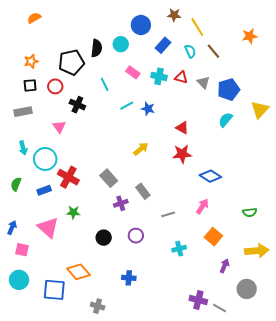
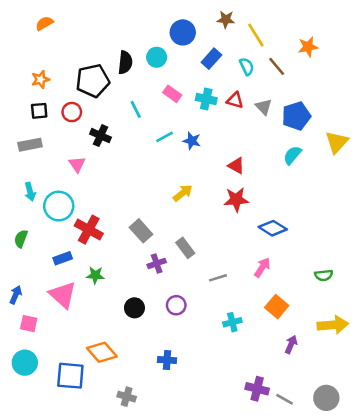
orange star: (250, 36) -> (308, 47), moved
blue rectangle: (44, 190) -> (63, 258), moved
gray circle: (247, 289) -> (326, 398), moved

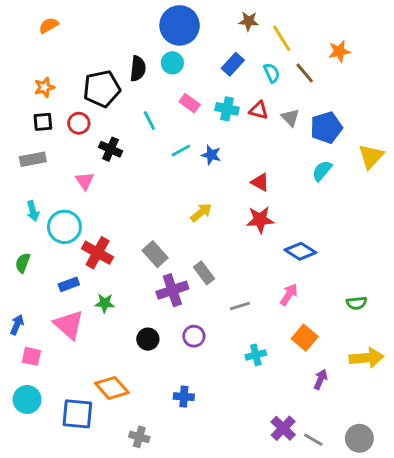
blue circle: (183, 32) -> (180, 25), moved, size x1.4
purple cross: (157, 263) -> (172, 290), size x1.5
purple cross: (257, 389) -> (283, 428), turned 30

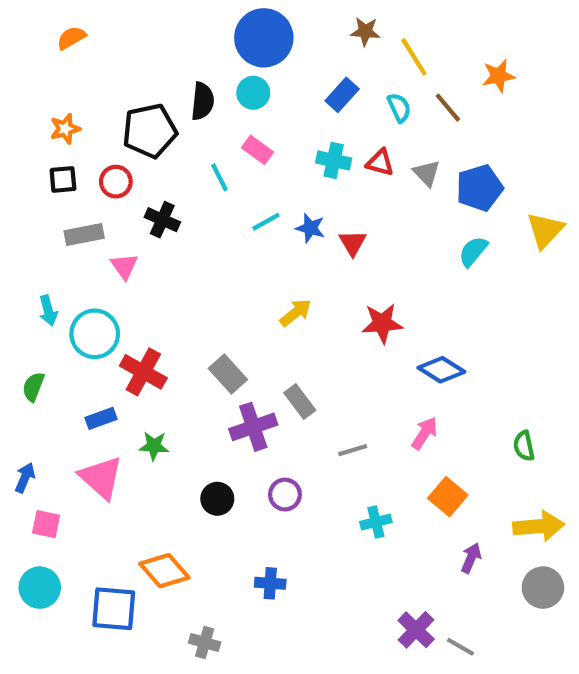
pink rectangle: (190, 103) -> (257, 150), moved
gray rectangle: (33, 159) -> (84, 234), moved
red triangle: (260, 182) -> (353, 243), moved, turned 30
green semicircle: (356, 303) -> (524, 446), turned 84
gray circle: (359, 438) -> (543, 588), moved

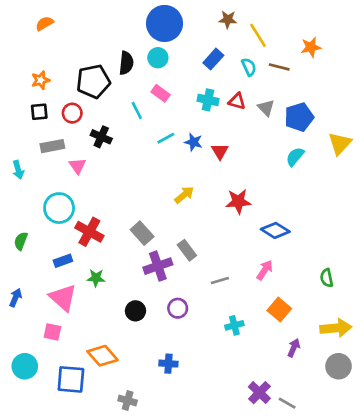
brown line: (448, 108) -> (279, 67), turned -36
cyan arrow: (48, 311) -> (18, 170), moved
pink square: (46, 524) -> (52, 332), moved

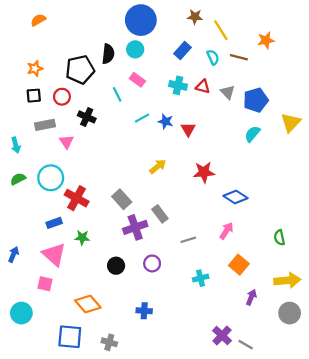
green semicircle: (21, 241) -> (18, 179), moved, turned 42
blue square: (71, 379) -> (70, 337), moved

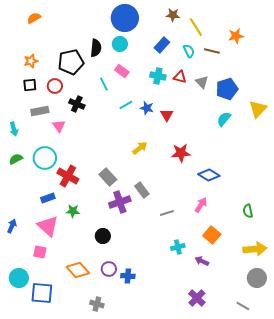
purple circle: (152, 263) -> (109, 269), moved
purple arrow: (251, 297) -> (202, 261), moved, turned -88
blue square: (70, 337) -> (42, 293), moved
gray line: (246, 345) -> (243, 306), moved

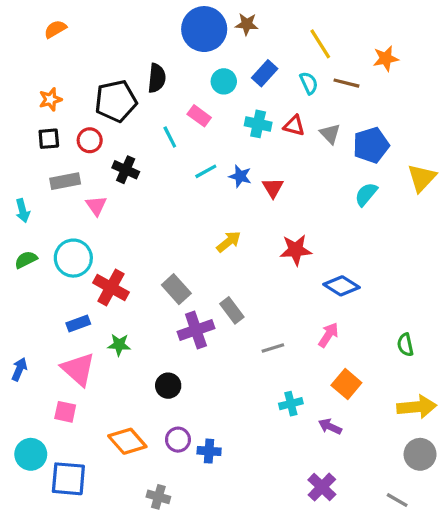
brown star: (173, 15) -> (247, 24), moved
cyan circle: (120, 44) -> (224, 81), moved

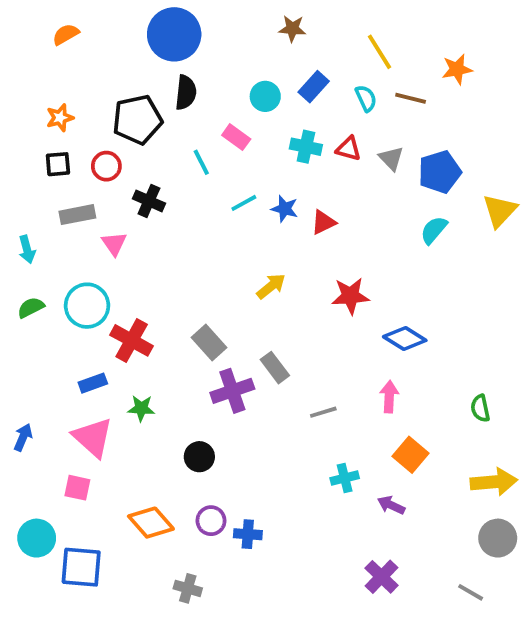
blue circle: (204, 29) -> (174, 34), moved
red triangle: (273, 188) -> (323, 222), turned 35
pink arrow: (328, 335) -> (389, 397), turned -30

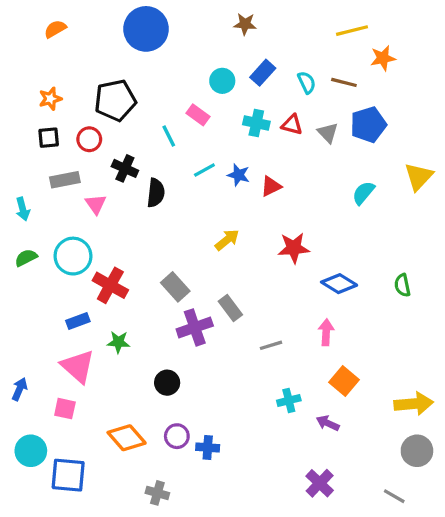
yellow line: (380, 52) -> (352, 31), moved, turned -72
black semicircle: (186, 92) -> (156, 193), moved
blue pentagon: (440, 172) -> (368, 125), moved
green semicircle: (480, 408) -> (402, 285), moved
blue arrow: (23, 437) -> (19, 389), moved

